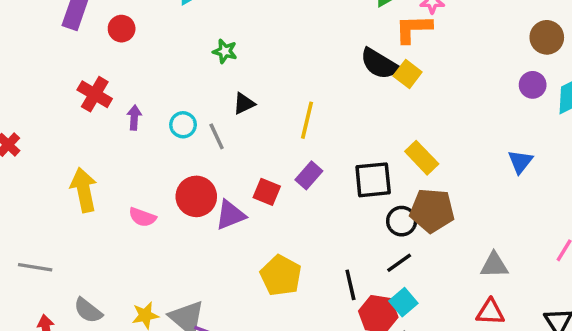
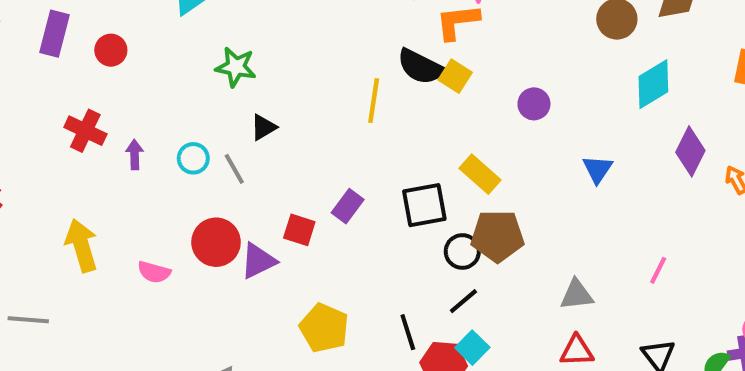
green star: (225, 51) -> (236, 67), size x1.4
purple circle: (533, 85) -> (534, 104), moved
yellow line: (307, 120) -> (374, 101), moved
gray line: (35, 267) -> (28, 320), moved

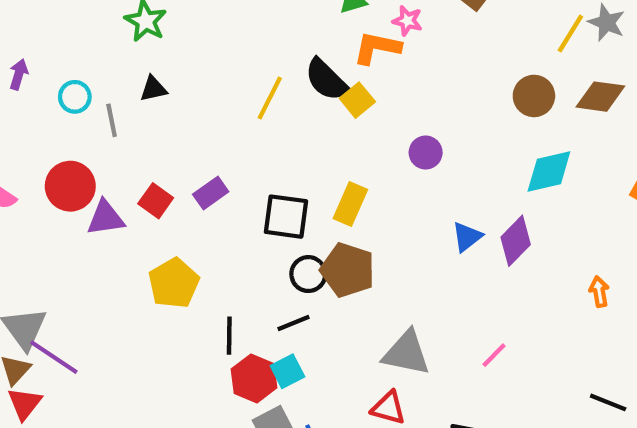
purple diamond: (690, 151) -> (516, 241), moved
yellow rectangle: (480, 174) -> (350, 204), turned 54
gray triangle: (577, 295) -> (406, 353), size x1.4
yellow pentagon: (324, 328) -> (174, 283), moved

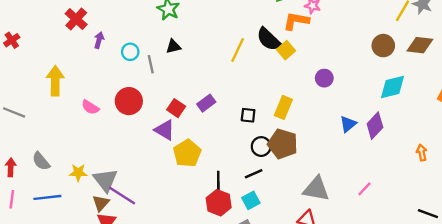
black square: (286, 217) -> (248, 115), size x0.6
purple triangle: (106, 218) -> (165, 130), moved, turned 40
red hexagon: (254, 378) -> (219, 203), moved

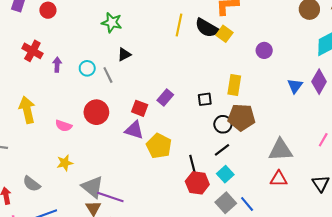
yellow line: (238, 50) -> (179, 25), moved
yellow star: (78, 173) -> (65, 163), moved

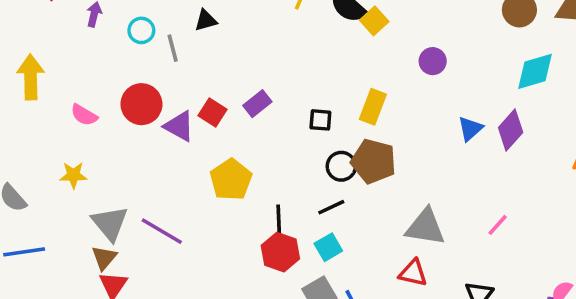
purple triangle: (134, 130) -> (179, 126), moved
purple line: (110, 197) -> (162, 231), moved

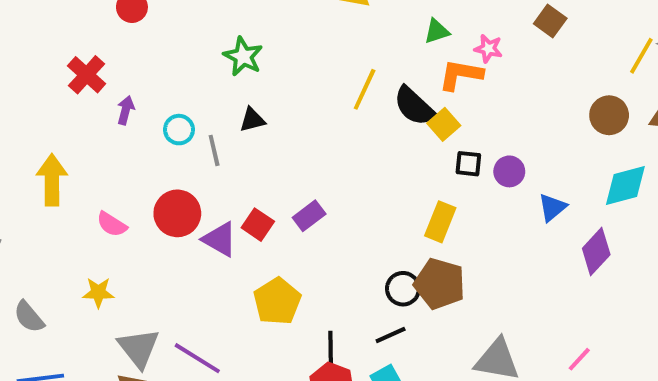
black square: (320, 120) -> (468, 164), moved
blue triangle: (470, 129) -> (552, 207), moved

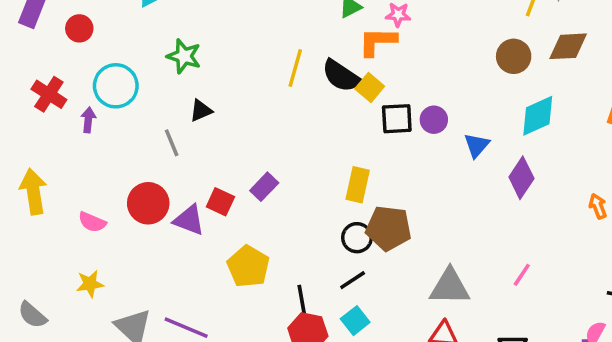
cyan circle: (179, 130) -> (116, 86), moved, size x1.6
black square: (468, 164) -> (397, 119), size x1.4
yellow rectangle: (440, 222) -> (358, 185), moved

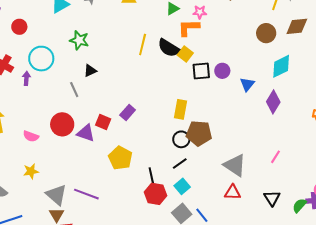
gray triangle: (450, 287) -> (235, 165), turned 35

